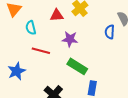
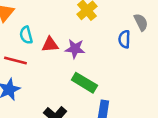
red triangle: (57, 15) -> (50, 45), moved
red line: (41, 51) -> (15, 60), moved

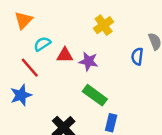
cyan semicircle: (26, 35) -> (42, 44), turned 66
red line: (15, 60) -> (30, 68), turned 30

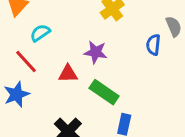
red triangle: (65, 55) -> (68, 74), moved

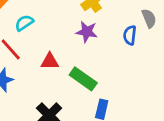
purple star: (96, 52) -> (87, 32), moved

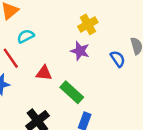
blue semicircle: (130, 35) -> (118, 59), turned 133

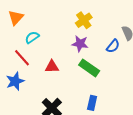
blue semicircle: (118, 59) -> (113, 46), turned 80
green rectangle: (72, 92) -> (89, 68), moved

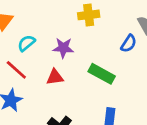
yellow cross: (84, 20) -> (89, 15), turned 35
purple star: (80, 44) -> (63, 48), moved

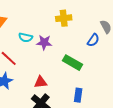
cyan semicircle: (26, 43) -> (26, 37), moved, turned -128
red triangle: (55, 77) -> (40, 82), moved

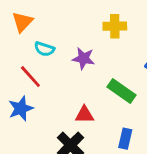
cyan semicircle: (26, 37) -> (44, 49), moved
red triangle: (40, 82) -> (84, 115), moved

